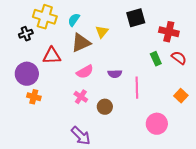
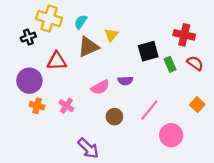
black square: (136, 18) -> (148, 51), moved
pink semicircle: (85, 72) -> (100, 87), moved
pink line: (137, 88) -> (149, 110), moved, turned 40
pink cross: (81, 97) -> (66, 106), moved

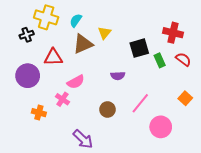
pink semicircle: (100, 87) -> (76, 82), moved
orange cross: (37, 106) -> (39, 113), moved

